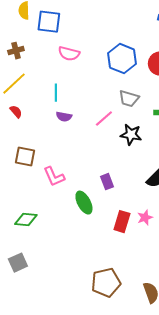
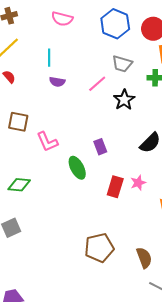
black star: (131, 135) -> (124, 100), turned 30

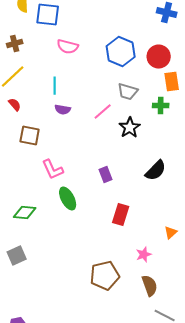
brown square: (18, 122) -> (30, 136), moved
green ellipse: (77, 168) -> (68, 198), moved
pink star: (138, 183) -> (144, 254), moved

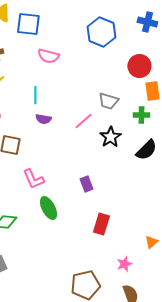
blue hexagon: (121, 52) -> (101, 32), moved
black semicircle: (156, 170) -> (146, 150), moved

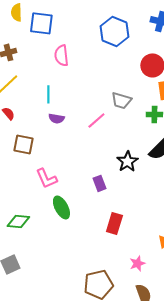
pink semicircle: (48, 56) -> (61, 55), turned 70
black star: (110, 137) -> (127, 161), moved

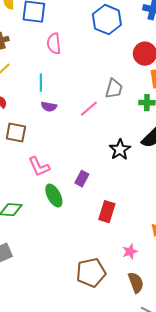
gray trapezoid: (121, 100) -> (114, 89), turned -90
purple rectangle: (99, 183) -> (82, 179), moved, turned 49

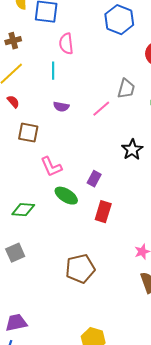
cyan line: (41, 83) -> (53, 71), moved
green ellipse: (54, 196) -> (66, 196), turned -30
red rectangle: (107, 212) -> (103, 212), moved
brown pentagon: (91, 273) -> (80, 269), moved

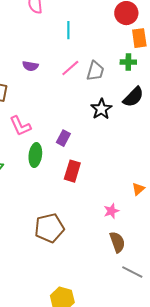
cyan line: (53, 71) -> (68, 30), moved
gray trapezoid: (126, 89) -> (95, 71), moved
green ellipse: (66, 196) -> (35, 155), turned 65

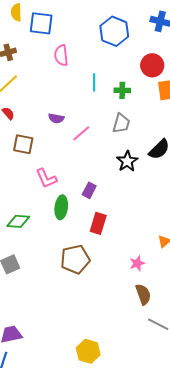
green cross: (128, 62) -> (122, 90), moved
pink line: (70, 68) -> (81, 133), moved
brown pentagon: (49, 228) -> (75, 259), moved

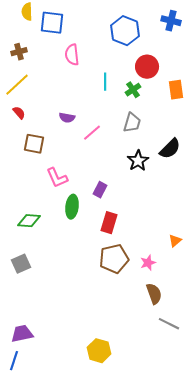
red circle: (152, 65) -> (147, 67), moved
green cross: (122, 90) -> (133, 90), turned -35
brown pentagon: (75, 259) -> (114, 259), moved

